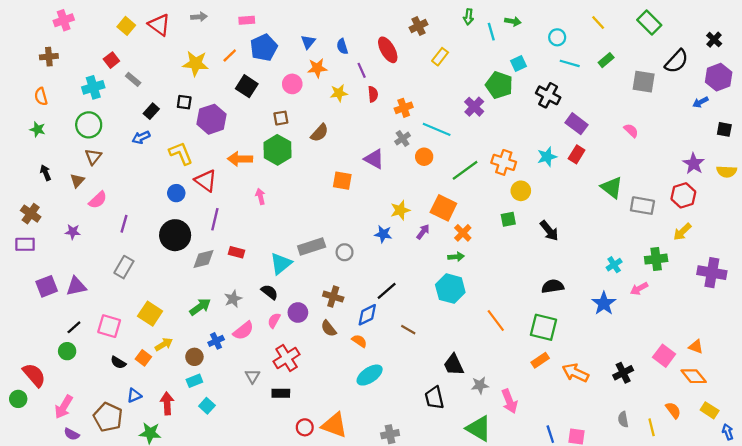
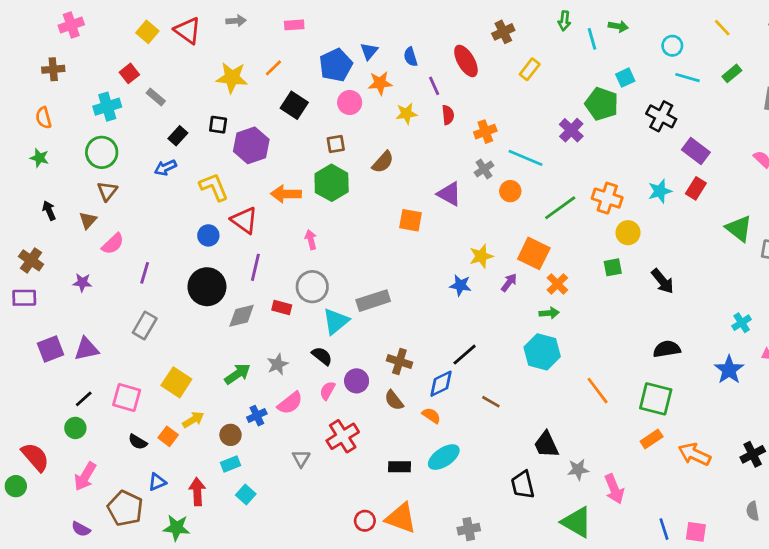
blue pentagon: (264, 48) -> (336, 65), moved
gray circle: (345, 252) -> (312, 287), moved, size x1.5
black rectangle: (281, 393) -> (399, 467), moved
pink arrow: (64, 407) -> (85, 476), moved

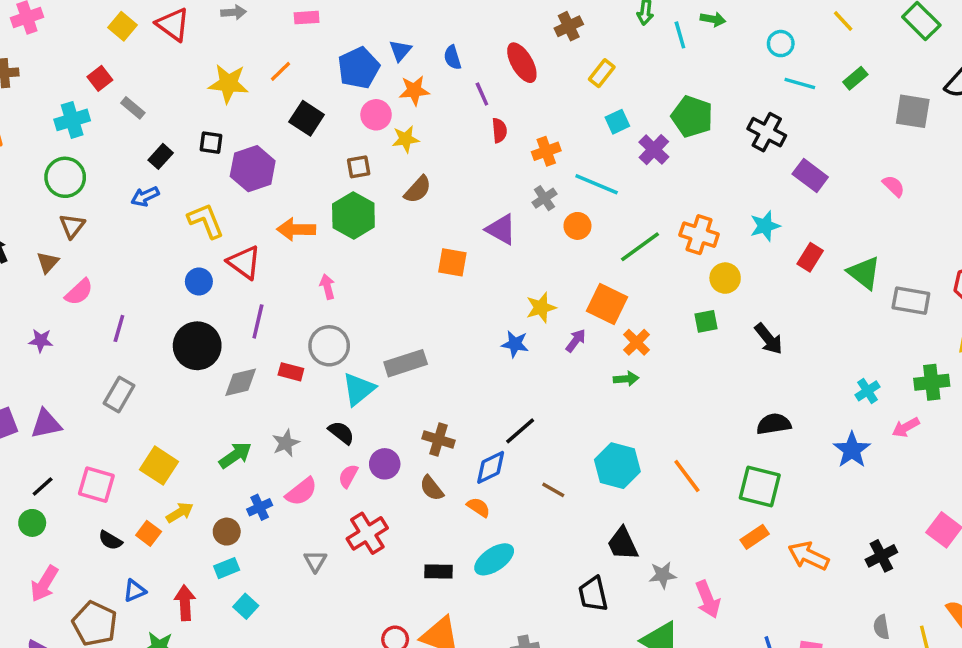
cyan square: (625, 78) -> (617, 122), moved
yellow star: (406, 114) -> (406, 139), moved
red rectangle: (696, 188) -> (810, 257), moved
cyan hexagon: (542, 352) -> (617, 466), moved

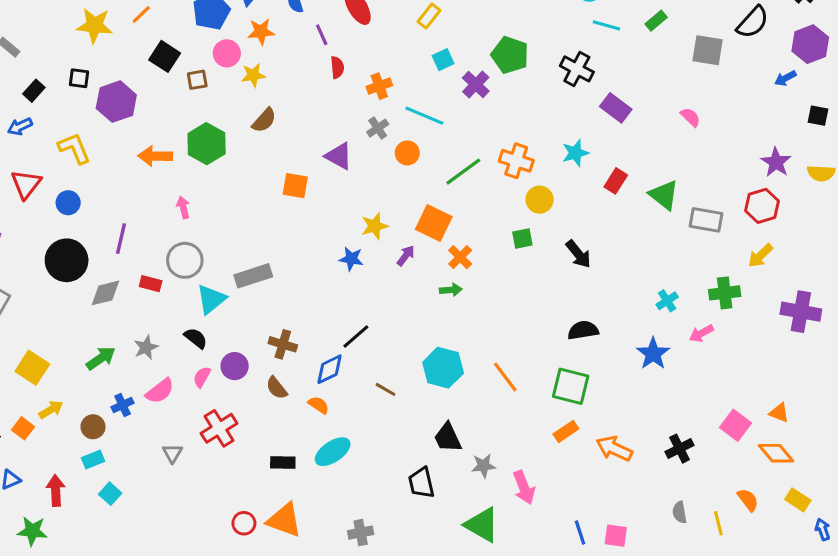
brown square: (359, 167) -> (197, 80), moved
red triangle: (244, 262) -> (26, 184), moved, turned 32

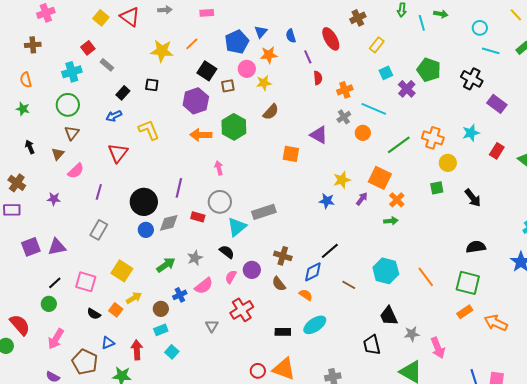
purple hexagon: (116, 102) -> (196, 101), moved
blue circle: (68, 203) -> (146, 230), moved

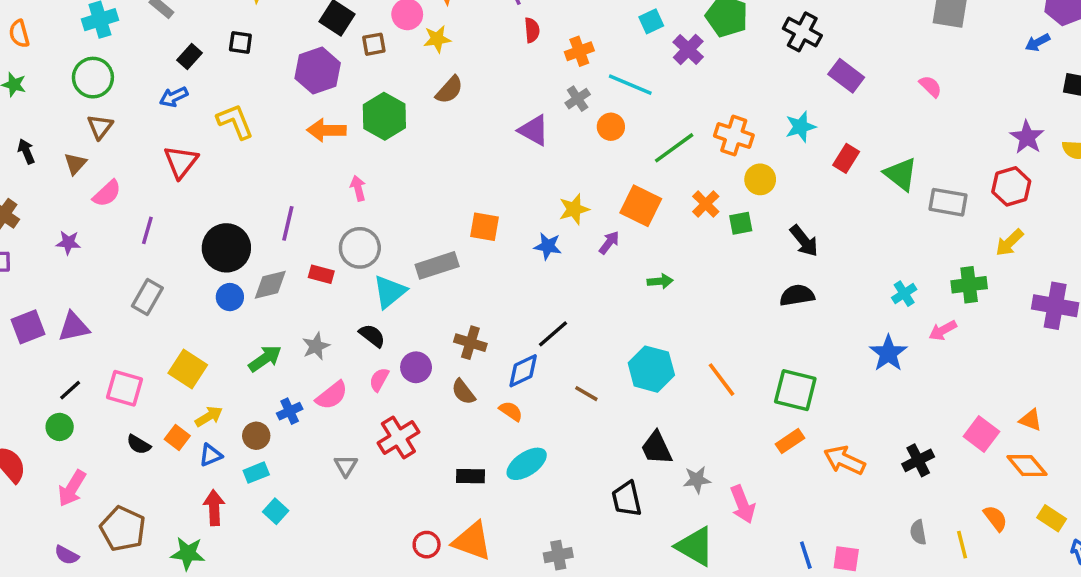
orange square: (291, 154) -> (484, 227), moved
orange cross: (397, 200) -> (706, 204), moved
black semicircle: (476, 247) -> (797, 295), moved
blue triangle: (108, 343) -> (211, 455), moved

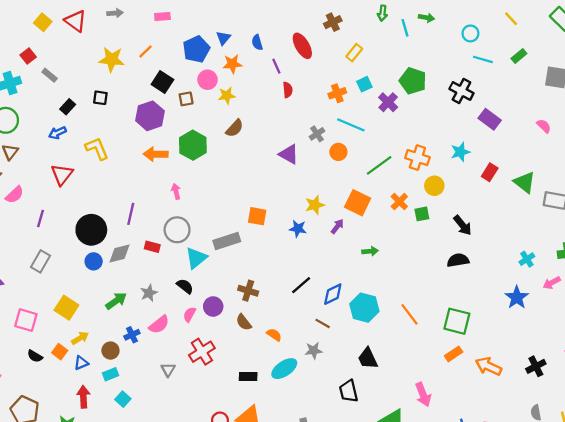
orange cross: (579, 51) -> (337, 93), moved
blue diamond: (523, 371) -> (333, 294), moved
gray star: (697, 480) -> (314, 351), moved

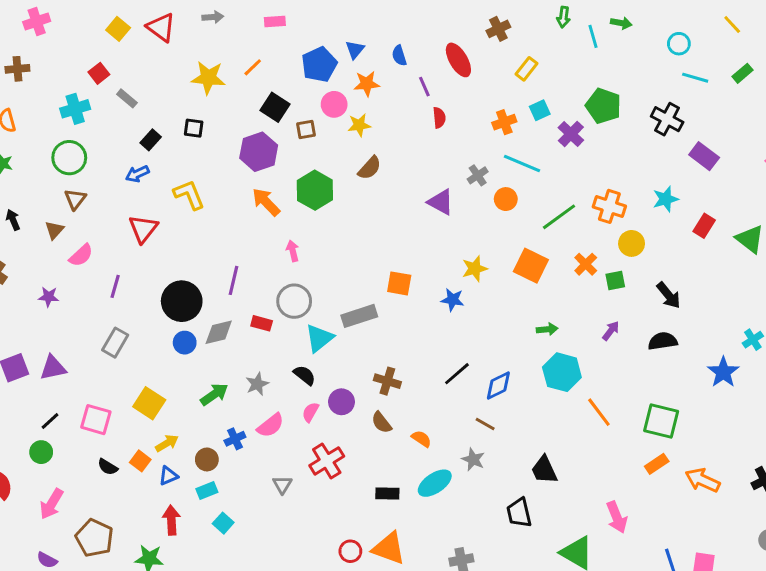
orange arrow: (156, 154) -> (266, 202), turned 45
purple arrow: (337, 226) -> (611, 331), moved
blue star: (517, 297) -> (723, 372), moved
cyan hexagon: (364, 308) -> (562, 372), moved
gray star: (314, 351) -> (473, 459), turned 30

